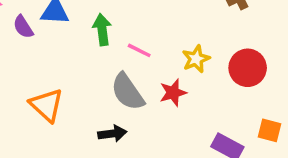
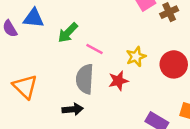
green arrow: (102, 30) -> (68, 33), turned -130
gray semicircle: (128, 92) -> (85, 79), turned 36

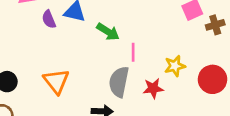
green arrow: (68, 33) -> (108, 32), turned -110
pink line: (94, 49) -> (133, 52), turned 54

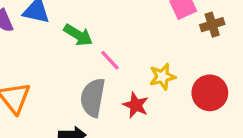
pink line: (133, 52) -> (110, 60), turned -42
red star: (153, 88) -> (136, 105), turned 30

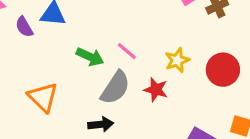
green arrow: (78, 35) -> (90, 57), moved
gray semicircle: (93, 98) -> (115, 88), turned -150

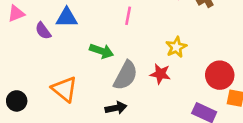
pink line: (127, 51) -> (128, 16), moved, turned 66
red circle: (223, 70) -> (220, 75), moved

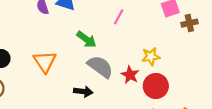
gray semicircle: (126, 75) -> (100, 67), turned -100
red circle: (220, 75) -> (156, 86), moved

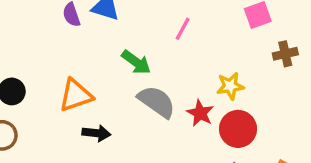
brown cross: (189, 23) -> (285, 54), moved
orange triangle: (45, 62) -> (76, 95), turned 45
black arrow: (83, 92) -> (96, 133), moved

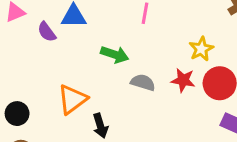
gray semicircle: (157, 102) -> (143, 82), size x0.7
black arrow: (96, 133) -> (100, 126), turned 85

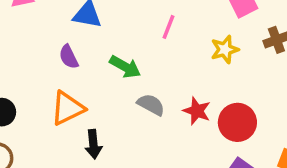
purple semicircle: (47, 32) -> (69, 57), moved
yellow star: (201, 49) -> (225, 49), moved

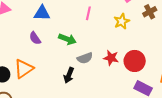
gray semicircle: (151, 105) -> (85, 58), turned 140
orange triangle: (68, 108) -> (24, 69), moved
black arrow: (93, 144) -> (69, 75), moved, turned 35

